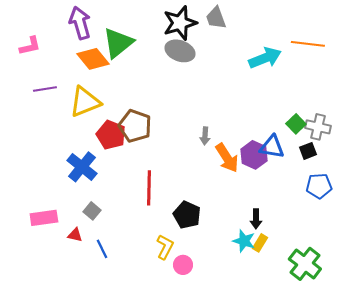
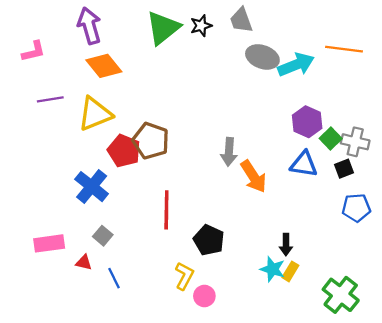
black star: (180, 23) -> (201, 26), size x0.6
green triangle: (118, 43) -> (163, 28), moved
gray ellipse: (180, 51) -> (262, 57), moved
gray arrow: (205, 136) -> (229, 152), size x1.4
purple hexagon: (254, 155) -> (307, 122), moved

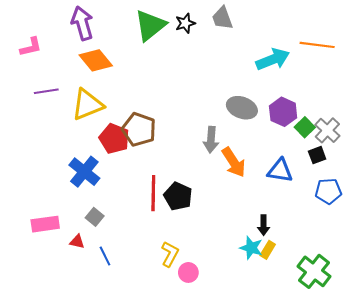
gray ellipse: (262, 57) -> (242, 108), moved
gray cross: (355, 142) -> (327, 130), turned 30
blue triangle: (304, 164) -> (280, 171), moved
black pentagon: (209, 240) -> (178, 196), moved

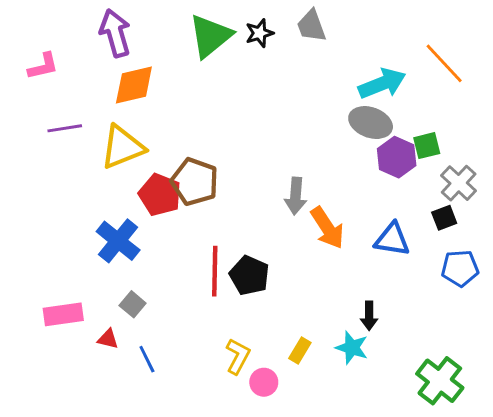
orange line: (317, 45) -> (444, 63), turned 40
orange diamond: (96, 60) -> (134, 85), turned -64
gray ellipse: (242, 108) -> (371, 123), moved
green square: (305, 127) -> (427, 146), moved, turned 30
yellow rectangle: (268, 250) -> (300, 350), moved

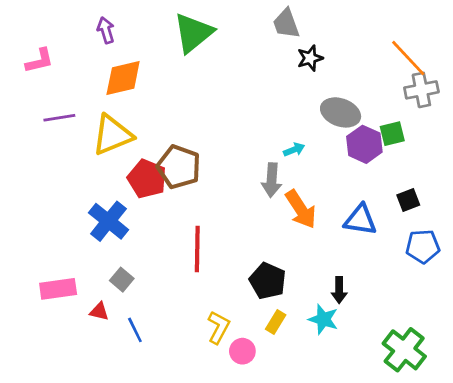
purple arrow: (115, 33) -> (106, 30), size x0.6
black star: (259, 33) -> (310, 58), moved
cyan arrow: (382, 84) -> (294, 150), moved, size x0.5
gray cross: (459, 183) -> (421, 90), moved, turned 36
black pentagon: (249, 275) -> (268, 281), moved

